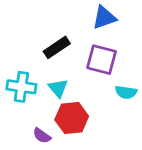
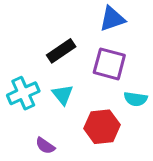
cyan cross: (21, 87) -> (23, 93), turned -32
red hexagon: (72, 118) -> (102, 127), moved

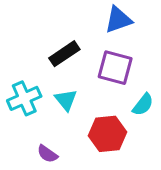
cyan semicircle: (136, 99) -> (143, 105), turned -60

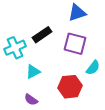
cyan cross: (24, 98) -> (15, 48), moved
cyan triangle: (66, 100) -> (33, 72), moved, turned 42

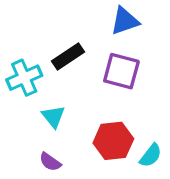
cyan semicircle: (93, 68) -> (151, 155), moved
cyan triangle: (33, 72) -> (53, 117), turned -42

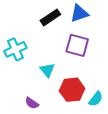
black rectangle: (68, 57) -> (50, 17), moved
cyan triangle: (53, 117) -> (47, 70), moved

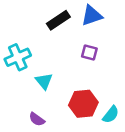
purple square: (77, 45) -> (89, 52), size x0.6
cyan triangle: (47, 70) -> (44, 81), moved

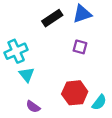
cyan triangle: (44, 81) -> (27, 75), moved

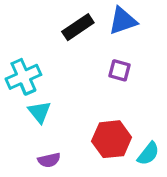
purple semicircle: (33, 107) -> (49, 160), turned -48

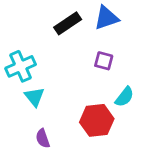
cyan semicircle: (148, 154) -> (124, 97), moved
purple semicircle: (49, 160) -> (43, 138), turned 84

